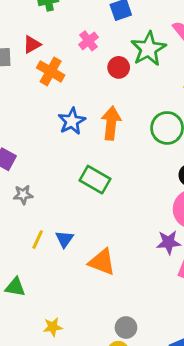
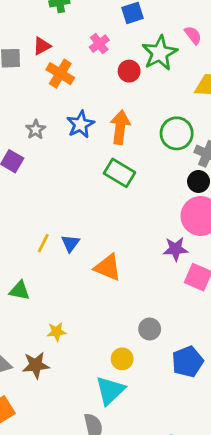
green rectangle: (95, 180) -> (119, 173), moved
gray star: (23, 195) -> (36, 129), moved, turned -30
gray circle: (126, 328) -> (150, 329), moved

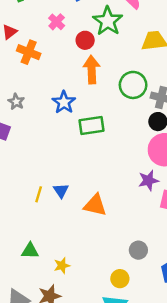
blue star: (80, 124) -> (64, 102), moved
orange arrow: (120, 127) -> (92, 70), moved
green rectangle: (119, 173) -> (91, 126), turned -30
green triangle: (20, 291) -> (30, 251), moved

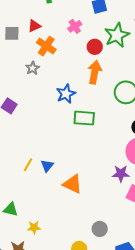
gray star: (16, 102) -> (33, 68), moved

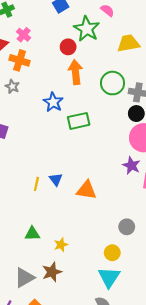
pink cross: (75, 26) -> (24, 35), moved
purple star: (121, 174) -> (131, 165), turned -30

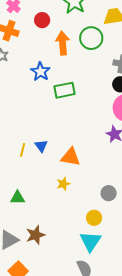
red circle: (68, 47) -> (42, 20), moved
green circle: (112, 83) -> (91, 38), moved
yellow star: (61, 245) -> (63, 184), moved

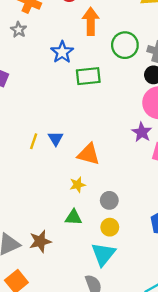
green circle: (91, 38) -> (125, 45), moved
gray circle: (109, 193) -> (109, 200), moved
green triangle: (18, 198) -> (73, 217), moved

